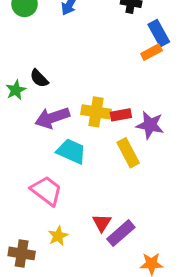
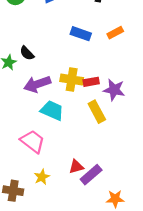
blue rectangle: (159, 33) -> (81, 34), moved, turned -42
red triangle: (102, 223) -> (76, 167), turned 42

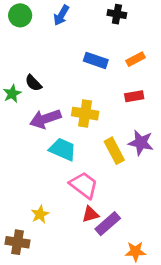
red rectangle: (91, 82) -> (134, 96), moved
purple star: (114, 90) -> (141, 143), moved
pink trapezoid: (33, 141) -> (84, 185), moved
yellow star: (42, 177) -> (40, 214), moved

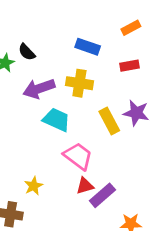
blue rectangle: (96, 60) -> (88, 47), moved

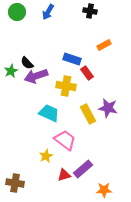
red rectangle: (129, 66) -> (87, 73), moved, turned 64
purple arrow: (39, 89) -> (36, 76), moved
yellow star: (34, 186) -> (46, 156), moved
red triangle: (85, 186) -> (64, 175), moved

